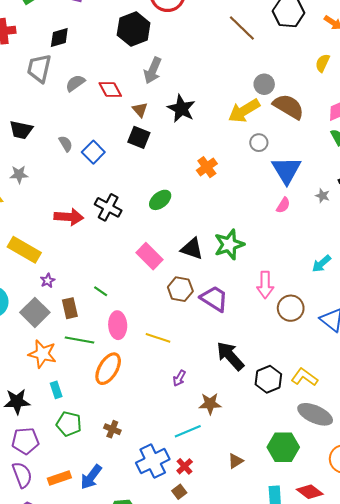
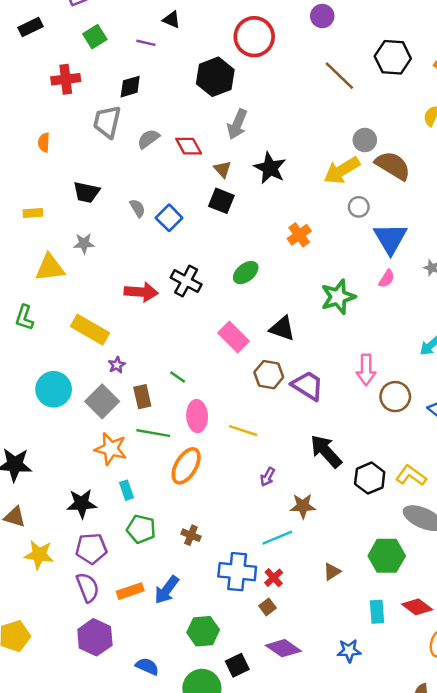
green star: (229, 244) -> (338, 297), moved
blue cross: (153, 461) -> (237, 572), turned 32

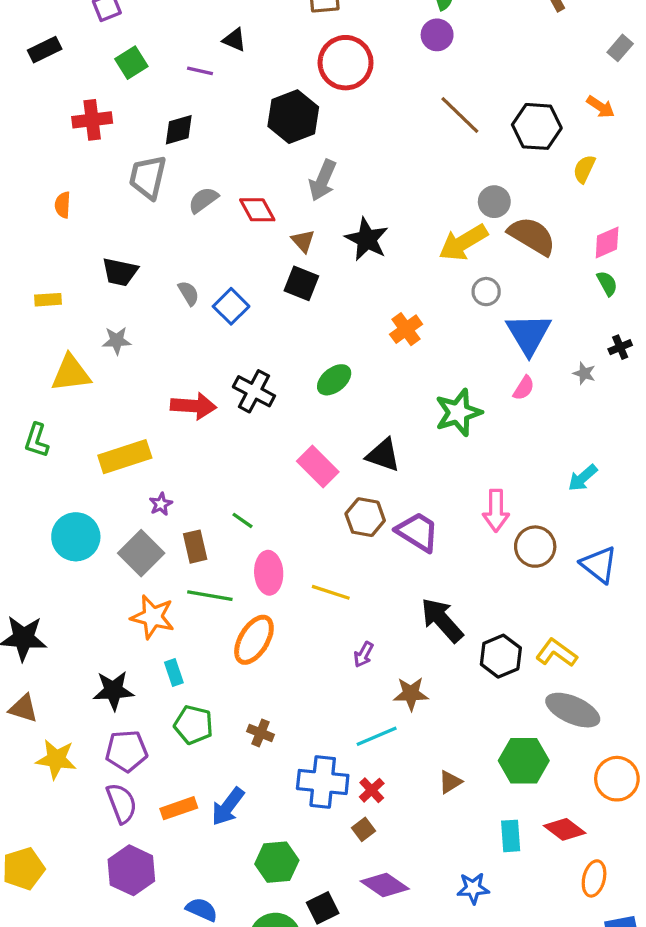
black hexagon: (393, 57) -> (537, 126), moved
yellow rectangle: (90, 330) -> (125, 457), turned -48

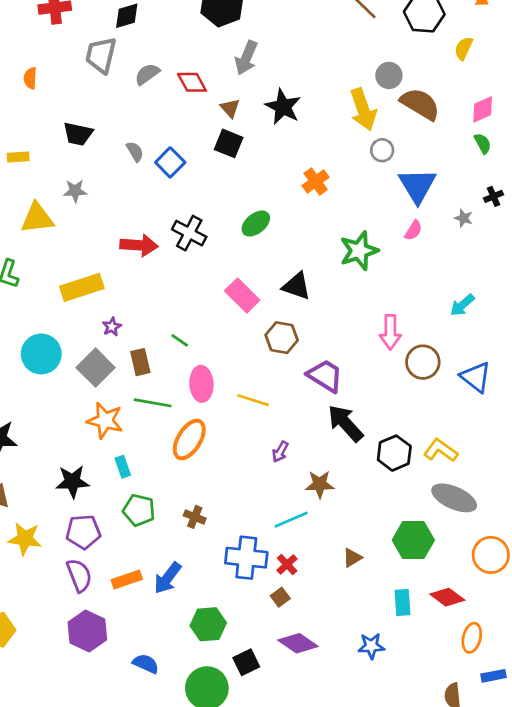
yellow arrow: (463, 243) -> (363, 109), turned -78
purple trapezoid: (417, 532) -> (325, 376), moved

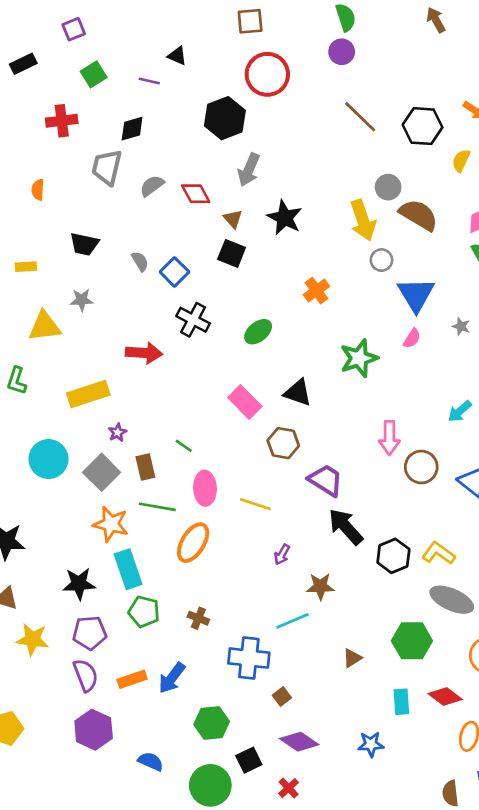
black cross: (189, 233) -> (193, 320), moved
cyan rectangle: (123, 467) -> (128, 569), size x1.8
red cross: (287, 564) -> (289, 788), moved

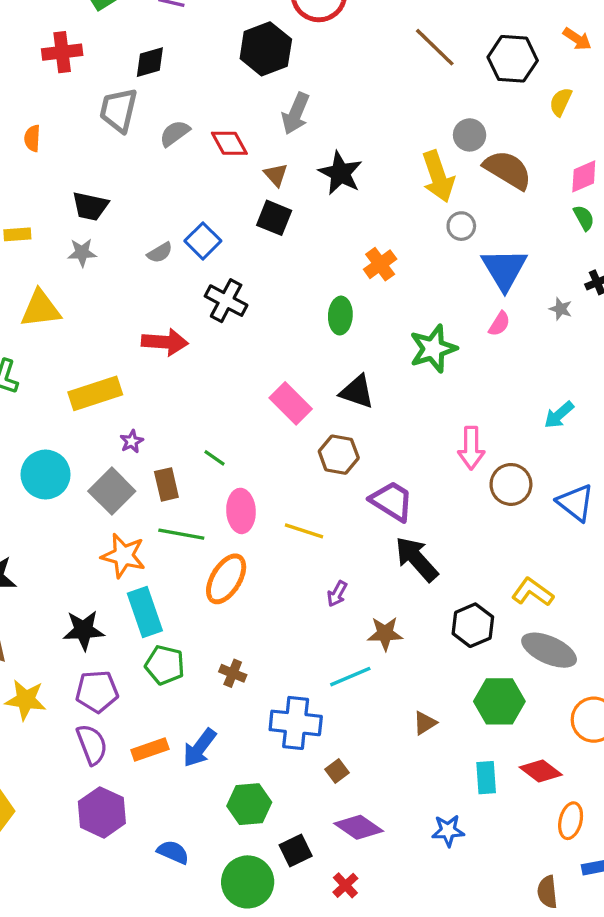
gray semicircle: (140, 261) -> (160, 253), moved, turned 90
gray star: (82, 300) -> (82, 253), moved
green ellipse: (258, 332) -> (340, 316), moved, turned -48
black hexagon: (393, 556) -> (473, 625), moved

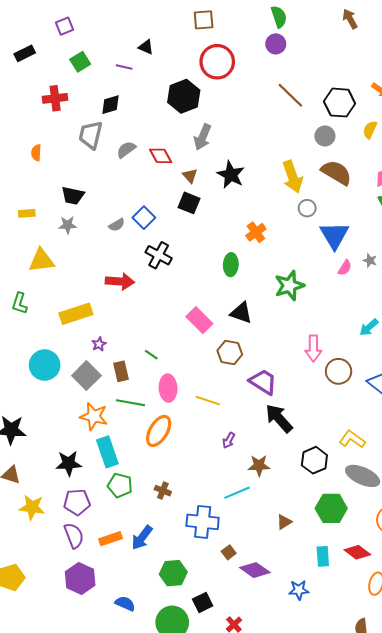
gray circle: (470, 135) -> (325, 136), moved
pink semicircle: (499, 324) -> (345, 268), moved
purple diamond: (359, 827) -> (255, 570), moved

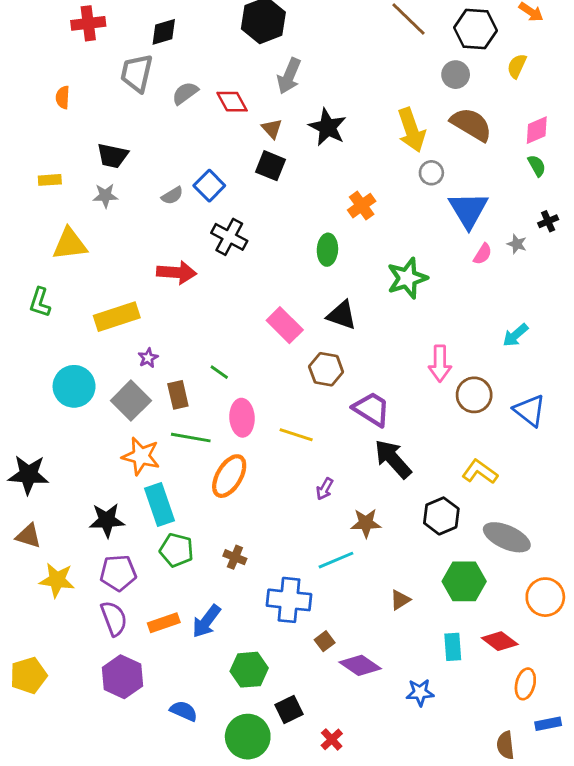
yellow L-shape: (352, 439) -> (480, 472), moved

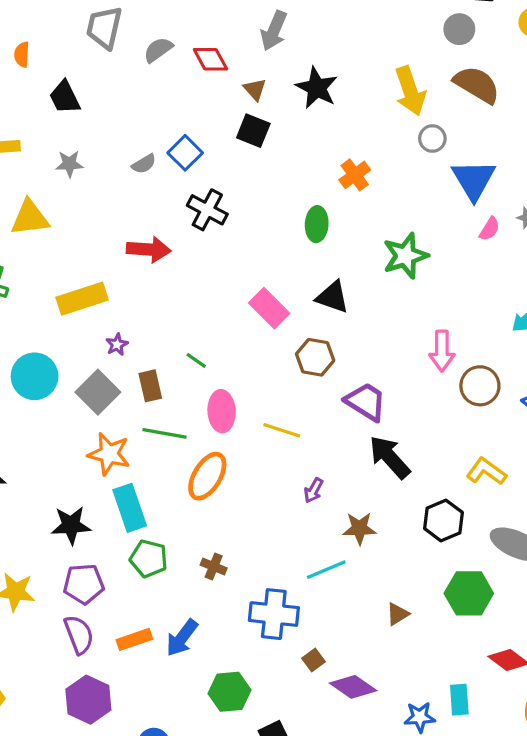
black trapezoid: (112, 156) -> (65, 97), moved, turned 52
cyan rectangle: (453, 647) -> (459, 700), moved

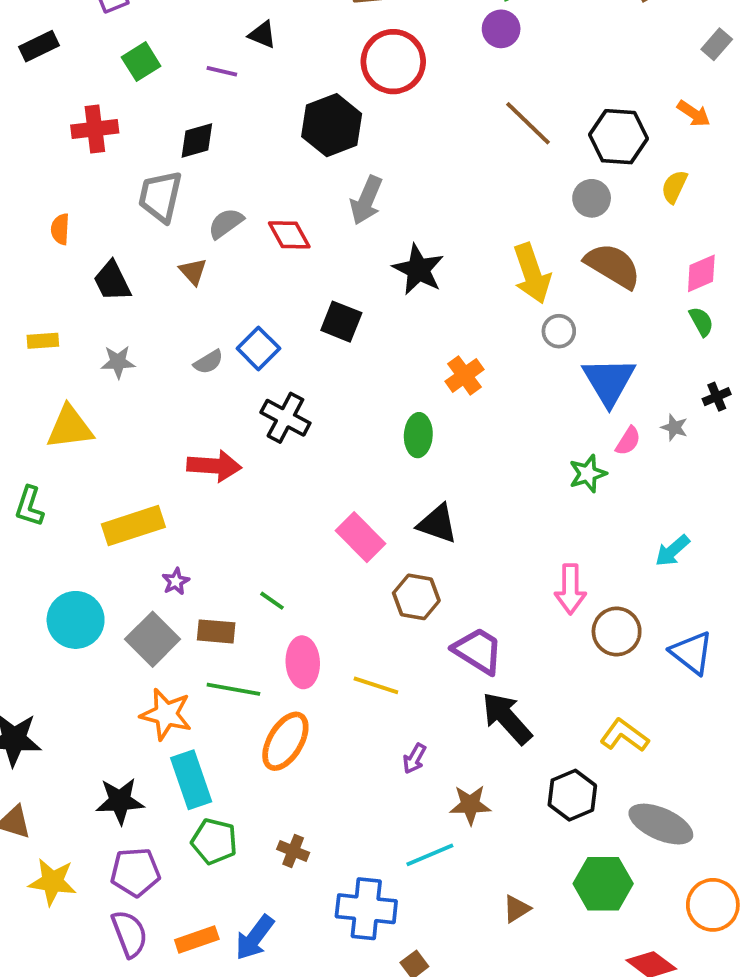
brown triangle: (255, 89) -> (193, 271), moved
green star: (405, 256) -> (588, 474), moved, size x0.7
brown rectangle: (150, 386) -> (216, 631), turned -72

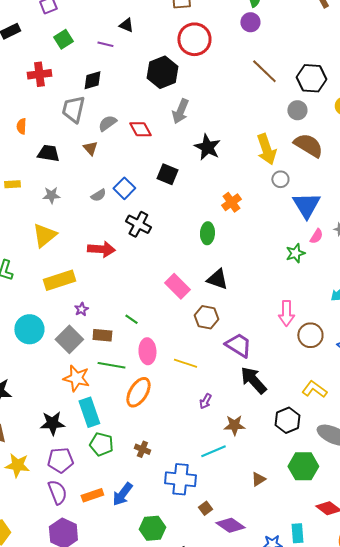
black trapezoid: (112, 281) -> (48, 153), turned 125
yellow triangle: (70, 427) -> (44, 235), moved, turned -32

